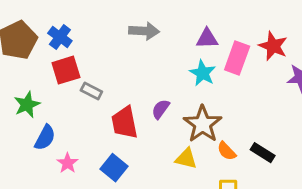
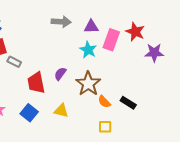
gray arrow: (144, 31) -> (61, 22), moved
yellow triangle: (186, 159) -> (61, 111), moved

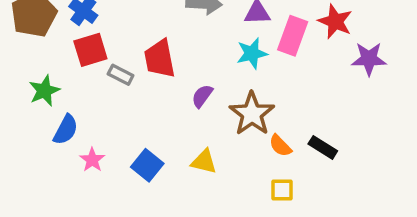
cyan star: (88, 50) -> (252, 53), turned 30
red trapezoid: (36, 83) -> (160, 59), moved

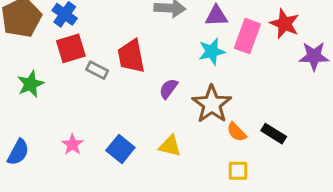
blue semicircle: (66, 130) -> (18, 152), moved

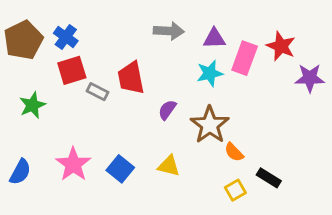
black rectangle: (274, 134) -> (269, 178), moved
pink star: (72, 144) -> (73, 164), size x1.6
yellow square: (238, 171) -> (235, 190), turned -30

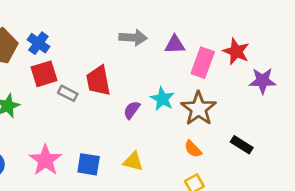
cyan star: (210, 73) -> (162, 99), moved, turned -30
brown star: (210, 125) -> (199, 109), moved
blue square: (120, 169) -> (89, 164), turned -30
black rectangle: (269, 178) -> (242, 145), moved

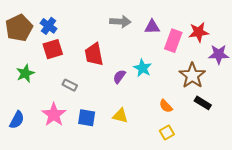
red star: (236, 52) -> (199, 32), turned -30
gray rectangle: (68, 93) -> (70, 85), moved
brown star: (199, 109) -> (192, 75), moved

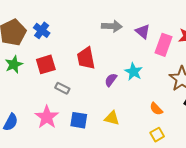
purple triangle: (152, 27) -> (143, 31), turned 42
red square: (53, 49) -> (46, 64), moved
green star: (25, 73) -> (14, 64), moved

